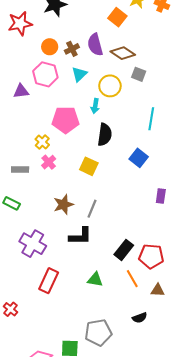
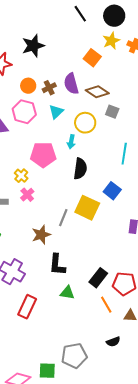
yellow square: (89, 166) -> (87, 208), moved, size x1.4
gray line: (92, 209) -> (63, 218), moved
black L-shape: (80, 236) -> (57, 265), turned 95
green triangle: (95, 280) -> (67, 293), moved

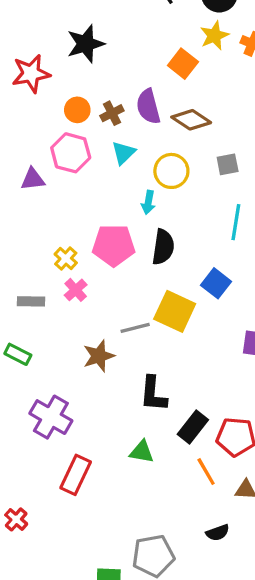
gray square: (112, 112) -> (228, 164), moved, turned -32
pink pentagon: (43, 155) -> (114, 245), moved
gray line: (63, 218) -> (135, 328), turned 54
black L-shape: (57, 265) -> (153, 394), moved

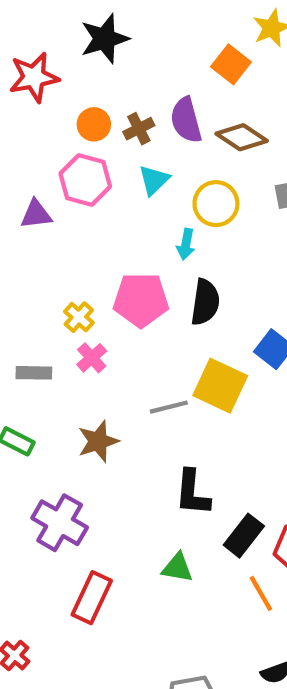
brown star: (99, 356) -> (98, 441), moved

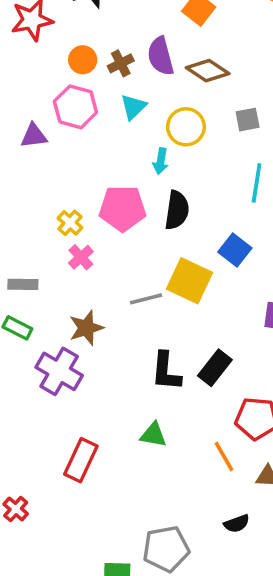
gray rectangle: (34, 373) -> (23, 284), moved
purple cross: (60, 523) -> (59, 371), moved
black rectangle: (244, 536) -> (215, 368), moved

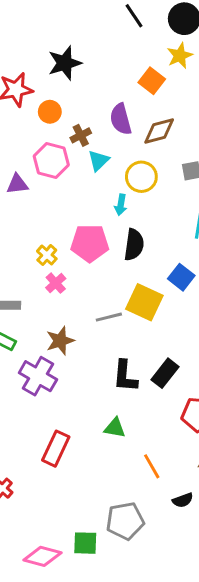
orange circle: (83, 60) -> (50, 112), moved
brown cross: (121, 63) -> (81, 135), moved
brown diamond: (208, 71) -> (159, 131), turned -48
orange line: (224, 457) -> (152, 466), moved

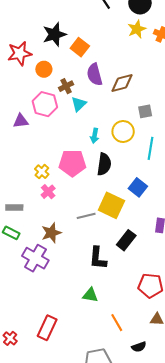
orange square: (152, 81) -> (80, 47), moved
yellow circle: (141, 177) -> (123, 131), moved
black rectangle: (165, 373) -> (126, 240), moved
red rectangle: (56, 449) -> (47, 328), moved

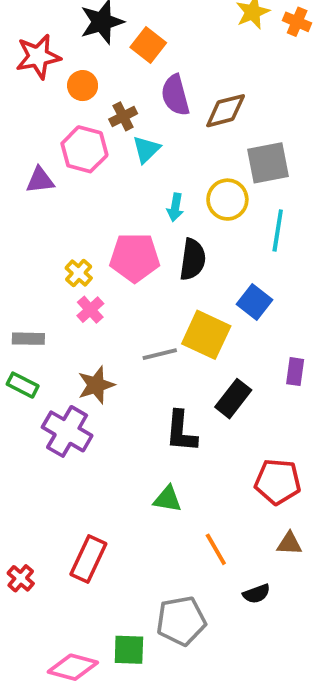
gray square: (145, 111) -> (268, 163), size x1.6

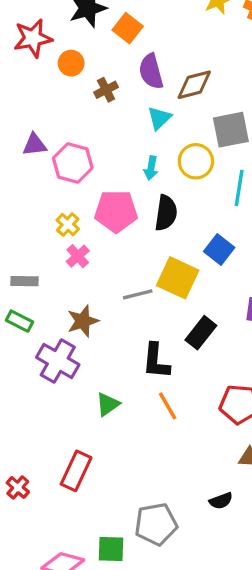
pink hexagon: (84, 149) -> (73, 163), moved
cyan triangle: (146, 149) -> (159, 118), moved
green triangle: (168, 499) -> (108, 404), moved, turned -45
orange line: (216, 549) -> (168, 406), moved

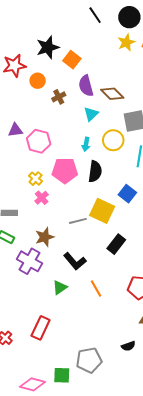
brown diamond: (194, 85) -> (112, 94), turned 60
black L-shape: (156, 361) -> (75, 261), moved, turned -45

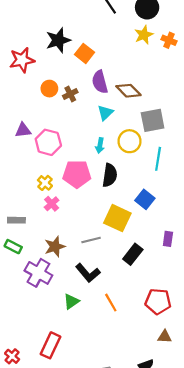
orange circle: (38, 81) -> (49, 89), moved
gray line: (78, 221) -> (91, 240), moved

